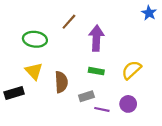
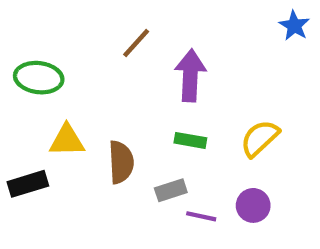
green ellipse: (35, 39) -> (39, 78), moved
yellow triangle: (34, 71) -> (67, 140), turned -48

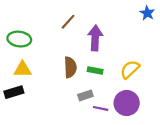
yellow triangle: (67, 140) -> (23, 69), moved
brown semicircle: (121, 162) -> (70, 67), moved
purple circle: (253, 205) -> (127, 103), size x1.5

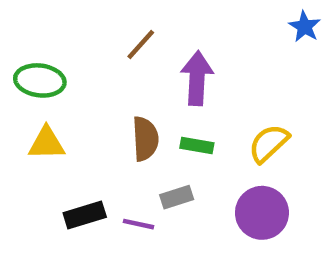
black rectangle: (14, 92) -> (85, 215), moved
purple line: (101, 108) -> (139, 224), moved

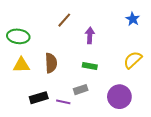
blue star: (305, 27) -> (133, 19), moved
purple arrow: (197, 78) -> (90, 35), size x0.7
brown semicircle: (145, 139) -> (51, 63), moved
yellow semicircle: (269, 143) -> (133, 60), moved

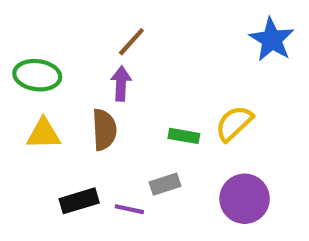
blue star: (133, 19) -> (272, 40), size x1.5
purple arrow: (90, 35) -> (121, 84), moved
yellow semicircle: (133, 60) -> (234, 123), moved

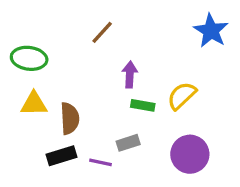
purple arrow: (121, 84) -> (130, 75), moved
brown semicircle: (104, 130) -> (70, 118), moved

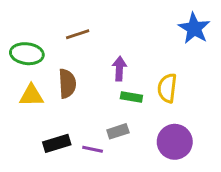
brown line: (102, 32) -> (78, 34), moved, turned 30
yellow semicircle: (182, 96) -> (167, 88), turned -40
brown semicircle: (70, 118) -> (67, 84), moved

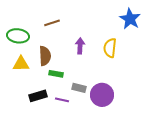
yellow semicircle: (167, 88) -> (110, 48), moved
green rectangle: (131, 97) -> (56, 74), moved
gray rectangle: (118, 131) -> (79, 88), turned 32
purple circle: (175, 142) -> (102, 95), moved

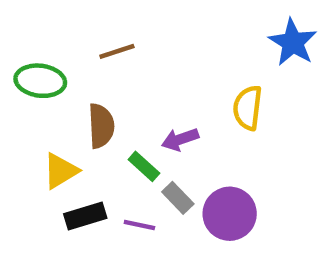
purple arrow: (80, 46) -> (180, 139), moved, turned -112
yellow triangle: (21, 64) -> (61, 171), moved, turned -30
green rectangle: (56, 74) -> (144, 166), moved, turned 32
gray rectangle: (79, 88) -> (178, 198), turned 32

